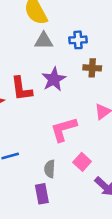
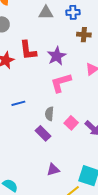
purple star: (54, 79) -> (57, 56), moved
pink square: (82, 162) -> (71, 123), moved
purple rectangle: (42, 194) -> (43, 133), turned -35

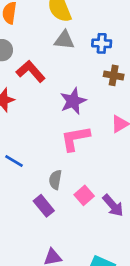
red L-shape: (28, 50) -> (31, 71), moved, turned 140
blue line: (18, 103) -> (14, 161), turned 40

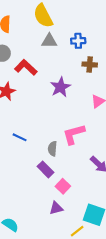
pink L-shape: (75, 138) -> (74, 134), moved
pink square: (84, 195) -> (63, 186), moved

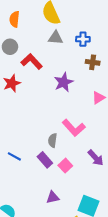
pink L-shape: (74, 134) -> (74, 128), turned -120
blue line: (20, 137) -> (14, 156), moved
pink square: (63, 186) -> (65, 166), moved

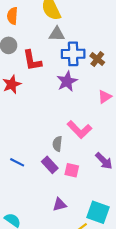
blue cross: (83, 39) -> (73, 54), moved, size x1.5
red L-shape: (32, 62) -> (32, 60), turned -145
brown cross: (93, 62) -> (97, 59), turned 32
pink square: (65, 166) -> (72, 170), turned -32

